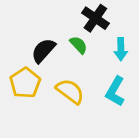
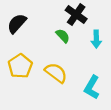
black semicircle: (43, 51) -> (17, 23), moved
cyan L-shape: (115, 91) -> (92, 87), moved

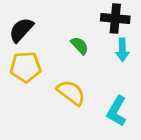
black cross: (76, 15) -> (115, 19), moved, turned -30
yellow pentagon: (20, 66) -> (26, 67), moved, turned 30

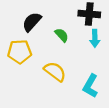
black semicircle: (21, 30) -> (32, 22), moved

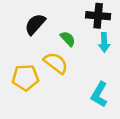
yellow pentagon: (20, 52) -> (25, 77), moved
yellow semicircle: (55, 72) -> (56, 63), moved

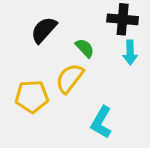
yellow semicircle: (56, 63) -> (70, 78), turned -90
cyan L-shape: (99, 94) -> (101, 122), moved

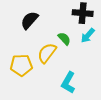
green semicircle: (85, 48) -> (64, 39), moved
cyan arrow: (130, 53) -> (88, 36), turned 42

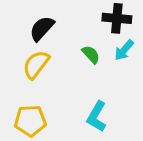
yellow semicircle: (47, 53) -> (36, 65), moved
yellow pentagon: (21, 65) -> (30, 121), moved

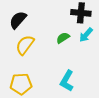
black semicircle: (42, 28) -> (18, 20), moved
green semicircle: (91, 54) -> (63, 38), turned -80

